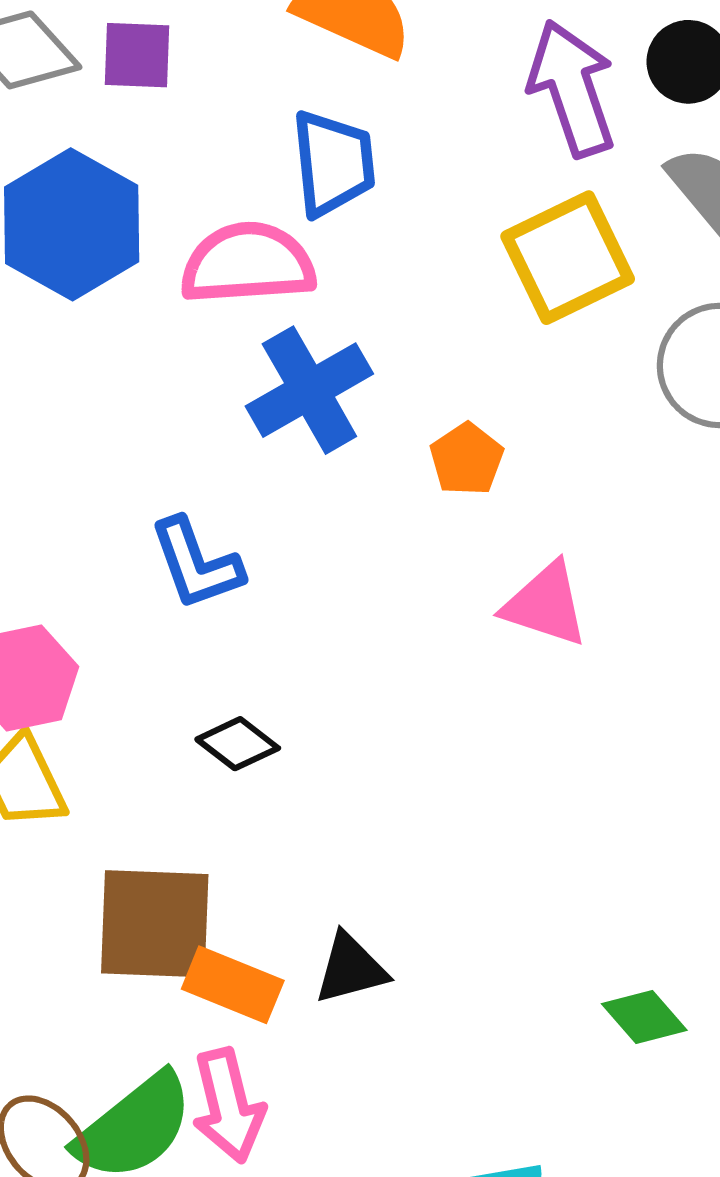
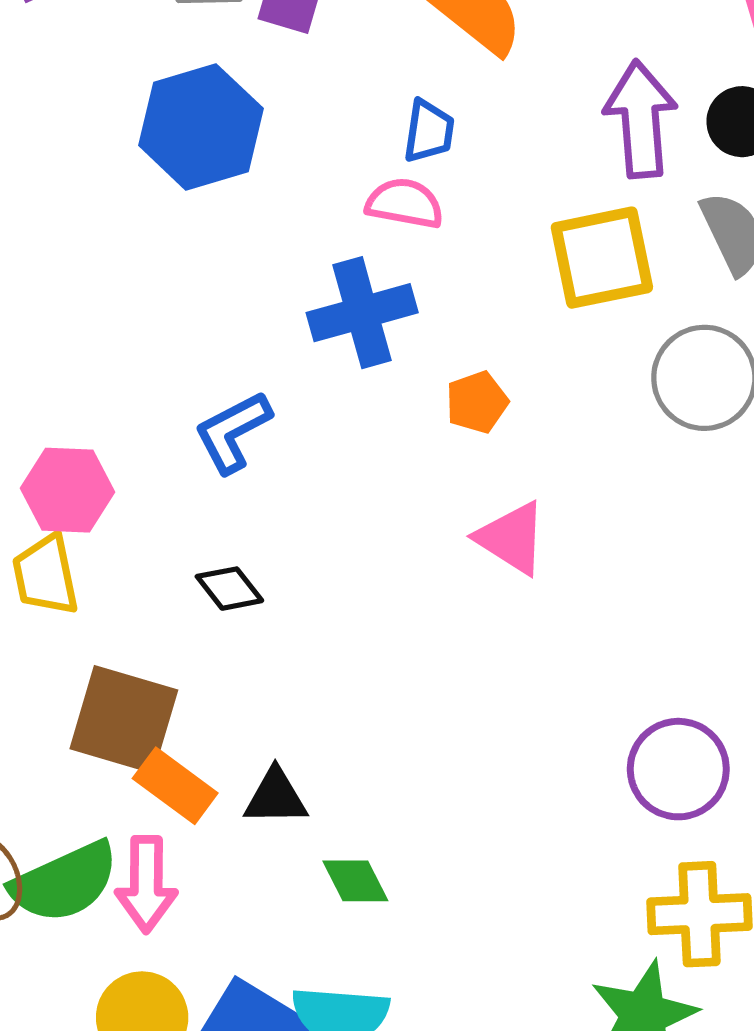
blue trapezoid: (333, 163) -> (429, 131), size x0.7
pink semicircle: (248, 263) -> (405, 203), moved, size x0.7
blue L-shape: (196, 564) -> (233, 432), turned 68
green diamond: (644, 1017) -> (355, 881), moved

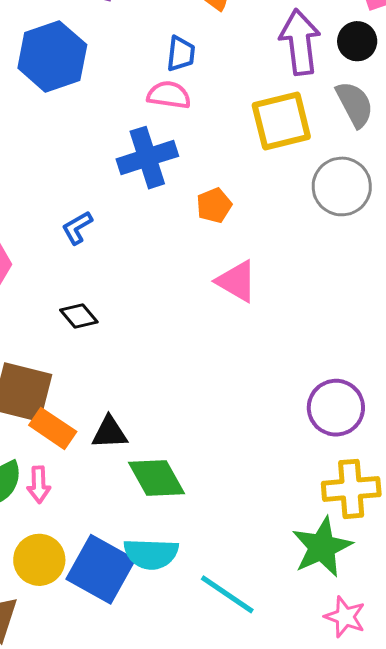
blue L-shape: (233, 432) -> (77, 228), size x0.7
green diamond: (355, 881) -> (156, 478), size x1.5
pink arrow: (146, 884) -> (39, 485), size x0.7

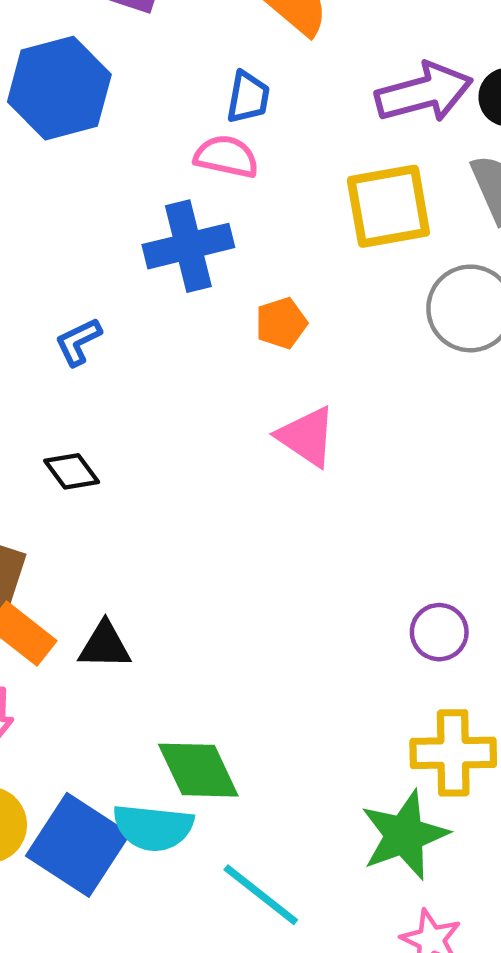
purple arrow: (300, 42) -> (424, 93), turned 78
purple circle: (336, 408) -> (439, 632), size x0.7
green diamond: (156, 478) -> (198, 770), moved

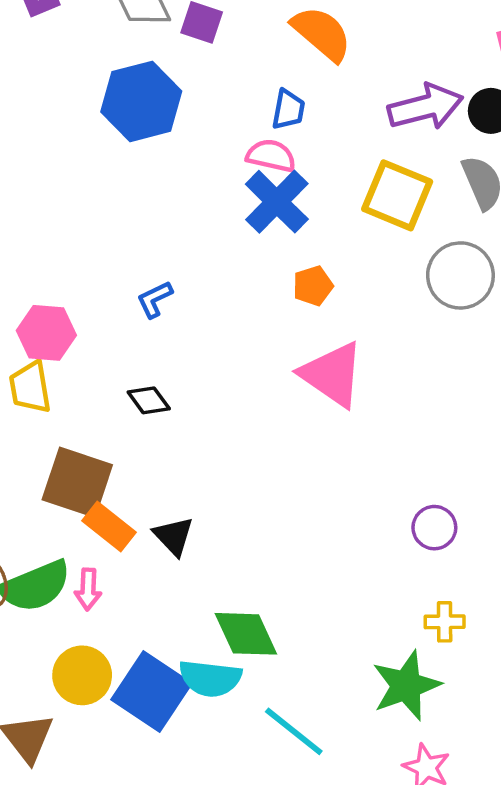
yellow square: (388, 206) -> (397, 195), turned 32
blue cross: (188, 246) -> (277, 202), moved, turned -32
pink triangle: (307, 437) -> (332, 374), size x1.4
black triangle: (105, 645) -> (174, 536), turned 45
yellow cross: (453, 753) -> (445, 622), size x0.6

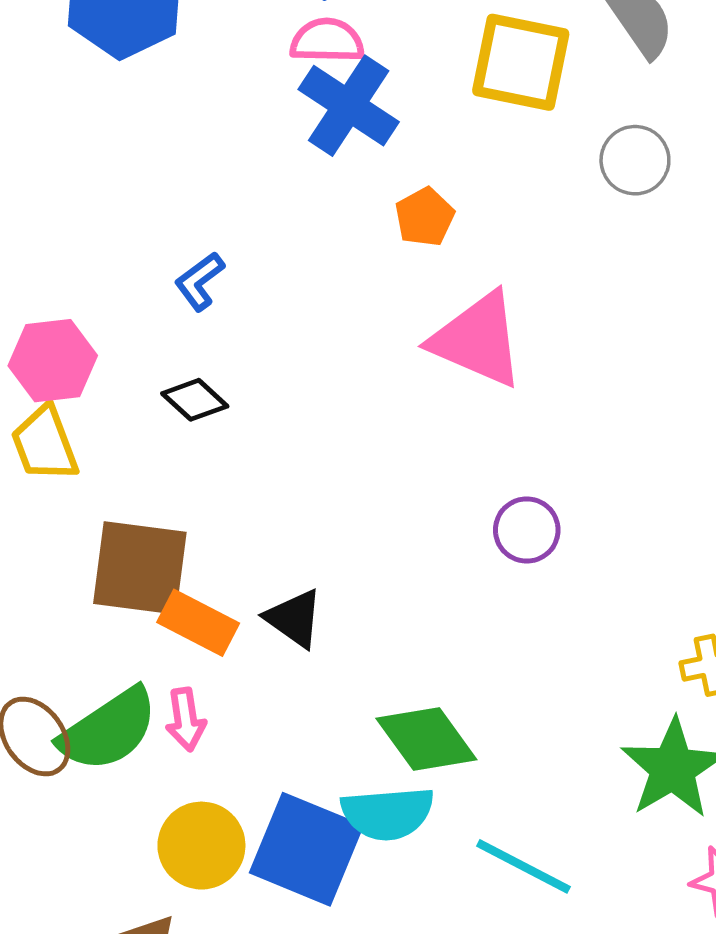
gray circle: (460, 275) -> (635, 160), size x0.7
black diamond: (149, 400) -> (195, 400), moved
purple circle: (434, 528) -> (527, 530), moved

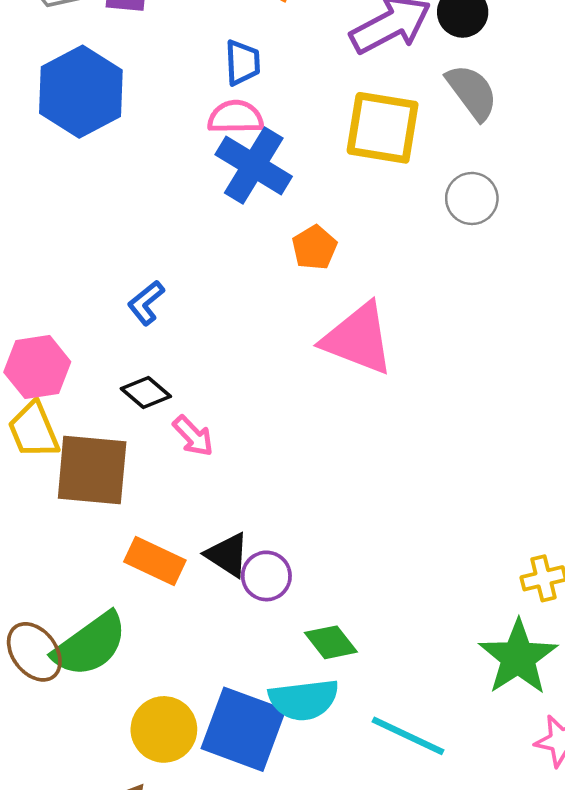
purple circle: (527, 530) -> (266, 576), moved
brown square: (140, 568) -> (92, 470), moved
pink arrow: (186, 720) -> (193, 436), moved, turned -33
green diamond: (426, 739) -> (331, 642), size x0.7

